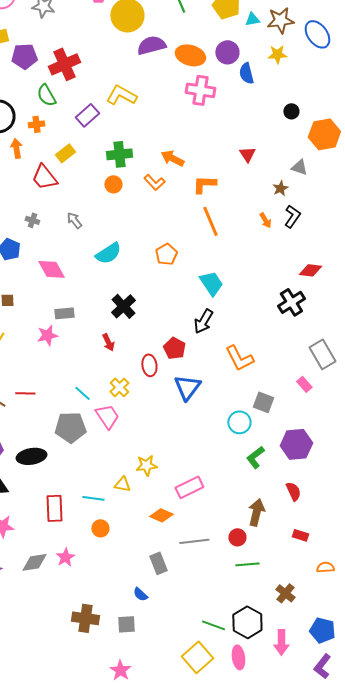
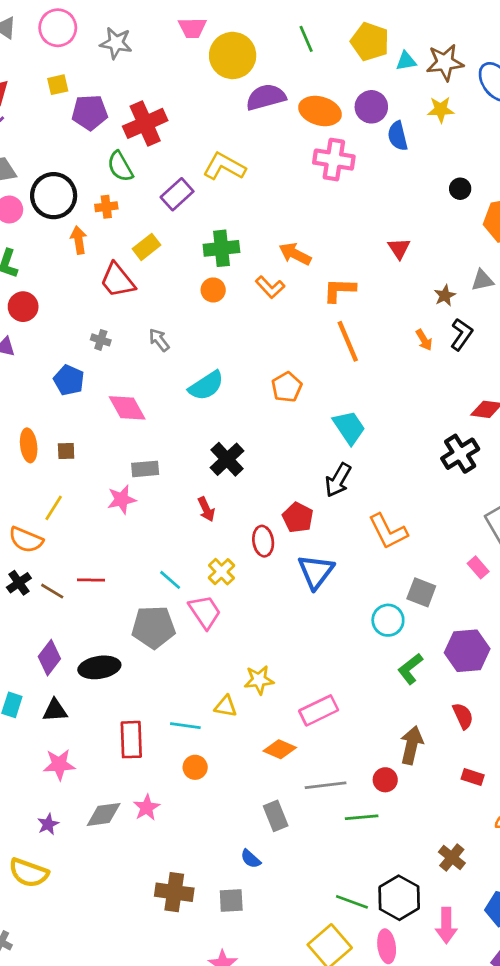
gray triangle: (299, 167) -> (482, 280), moved, turned -30
green line: (247, 564) -> (362, 817), moved

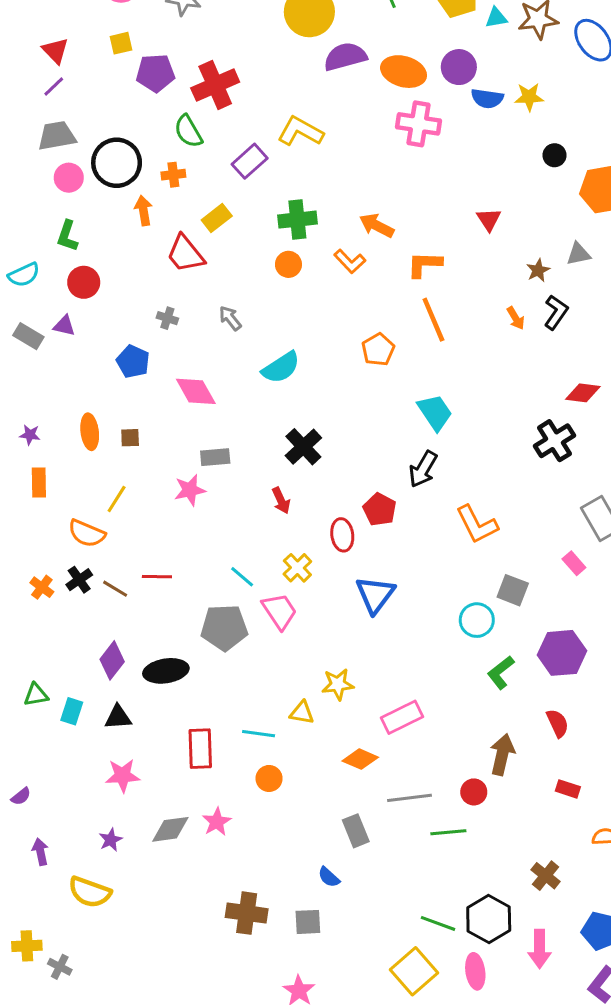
yellow star: (441, 110) -> (529, 97), moved
blue semicircle: (398, 136) -> (487, 98), turned -68
orange pentagon: (287, 387) -> (378, 350), moved
blue triangle: (316, 572) -> (375, 595), moved

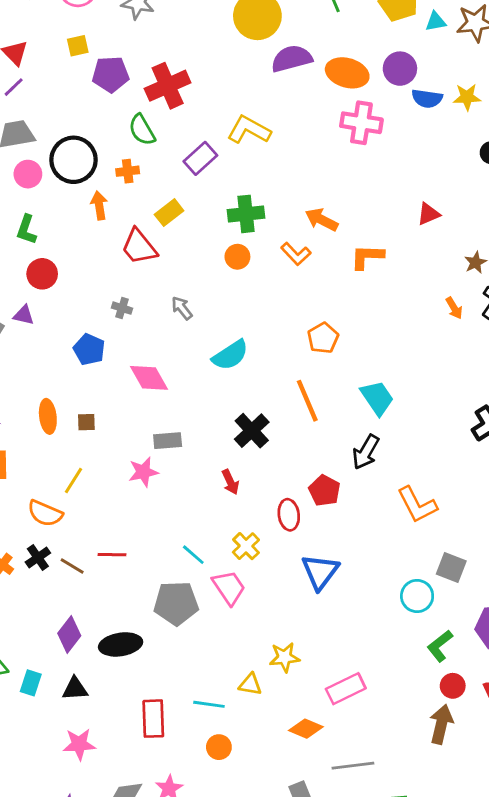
red triangle: (489, 220) -> (428, 214), turned 40
orange line: (433, 320) -> (307, 401), moved
red circle: (474, 792) -> (453, 686), moved

